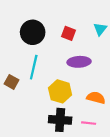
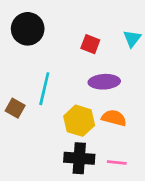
black circle: (33, 32) -> (28, 29), moved
orange semicircle: (96, 98) -> (114, 118), moved

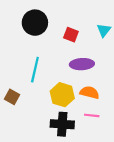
black circle: (28, 29) -> (35, 23), moved
brown square: (15, 108) -> (12, 97), moved
pink line: (117, 162) -> (92, 115), moved

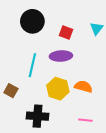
purple ellipse: (82, 64) -> (61, 56), moved
pink line: (92, 115) -> (85, 120), moved
black cross: (62, 124) -> (37, 116), moved

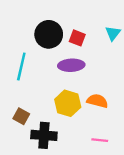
black circle: (32, 21) -> (49, 34), moved
cyan line: (32, 65) -> (21, 66), moved
brown square: (11, 91) -> (21, 116), moved

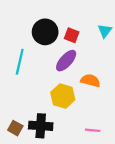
purple ellipse: (71, 65) -> (66, 61), turned -45
orange semicircle: (97, 101) -> (90, 80), moved
brown square: (21, 116) -> (15, 128), moved

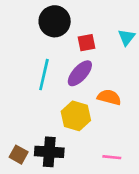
black circle: (45, 32) -> (55, 21), moved
red square: (72, 35) -> (87, 43), turned -32
cyan line: (20, 62) -> (44, 75), moved

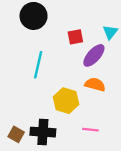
black circle: (55, 21) -> (34, 16), moved
purple ellipse: (80, 73) -> (94, 55), moved
pink line: (112, 157) -> (90, 130), moved

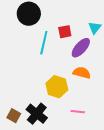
cyan line: (38, 65) -> (44, 43), moved
black cross: (43, 132) -> (37, 114), turned 35

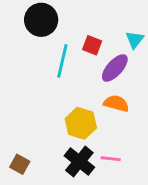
red square: (65, 32) -> (92, 45), turned 32
black cross: (37, 114) -> (79, 162), moved

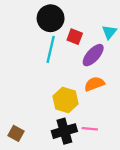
black circle: (41, 20) -> (51, 18), moved
orange semicircle: (116, 103) -> (94, 84), turned -36
black cross: (79, 162) -> (64, 131), turned 35

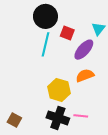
black cross: (64, 131) -> (58, 118), turned 35

